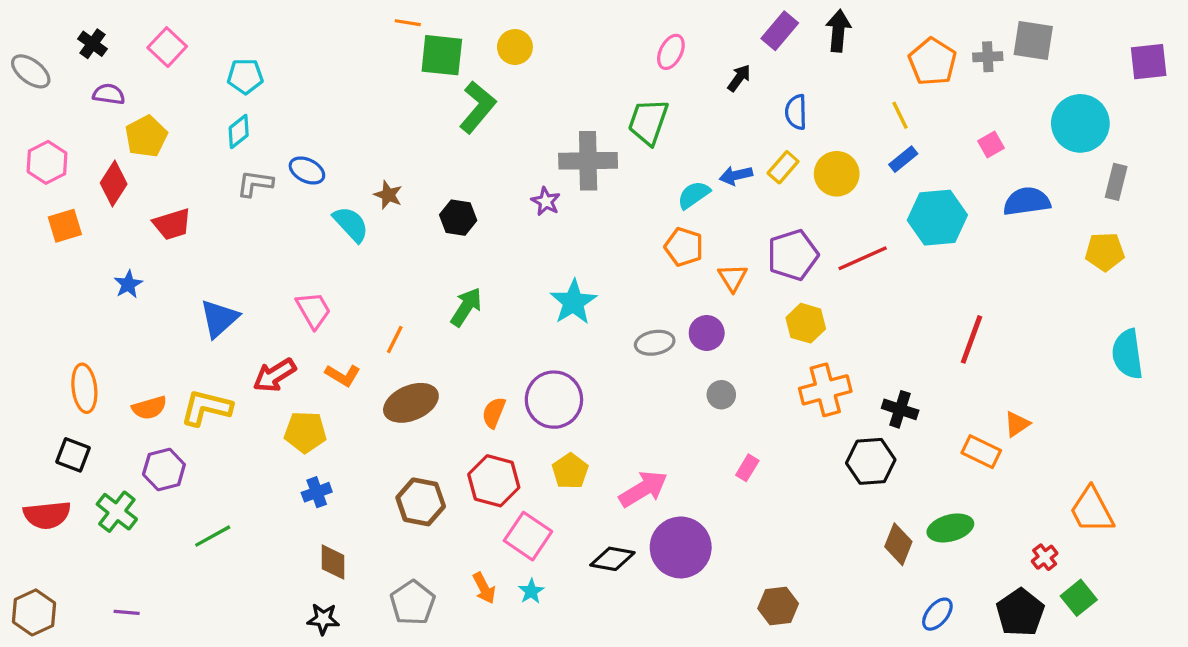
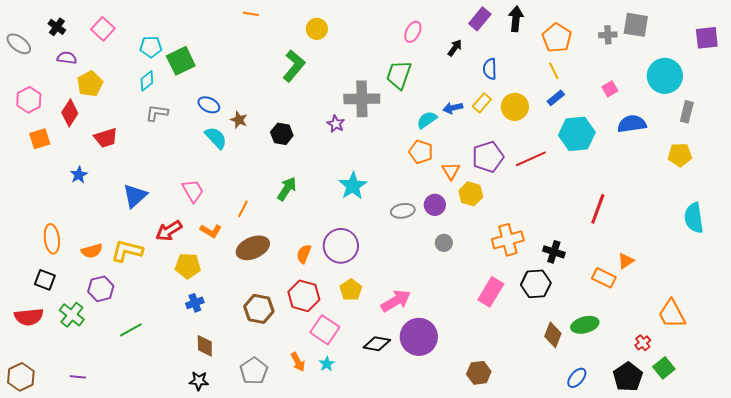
green square: (442, 55) -> (181, 61), moved, turned -32
orange pentagon: (933, 62) -> (557, 38), moved
blue ellipse: (307, 171) -> (209, 105), moved
yellow hexagon: (806, 323) -> (471, 194), moved
pink rectangle: (747, 468) -> (491, 292), moved, size x1.8

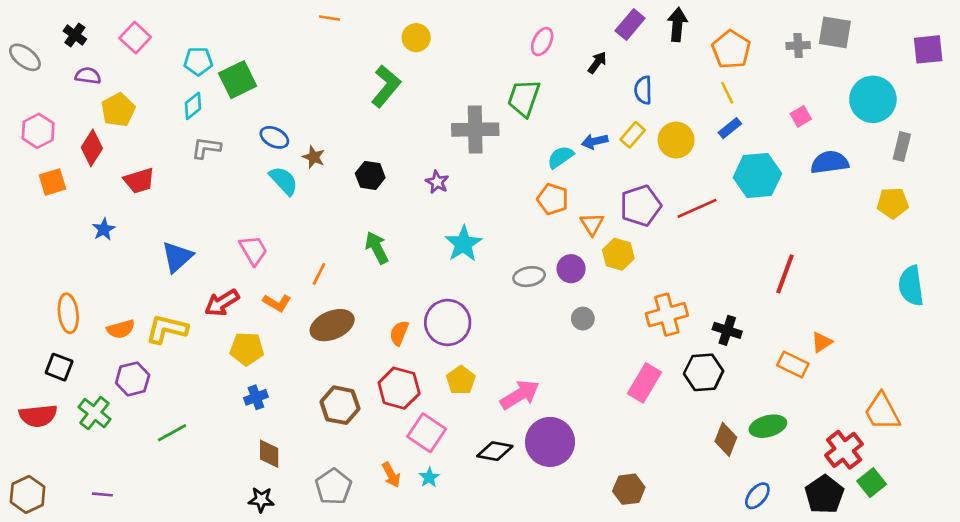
purple star: (336, 124) -> (437, 182), moved
green arrow: (287, 189) -> (377, 248), turned -60
red cross: (643, 343) -> (844, 450), size x1.8

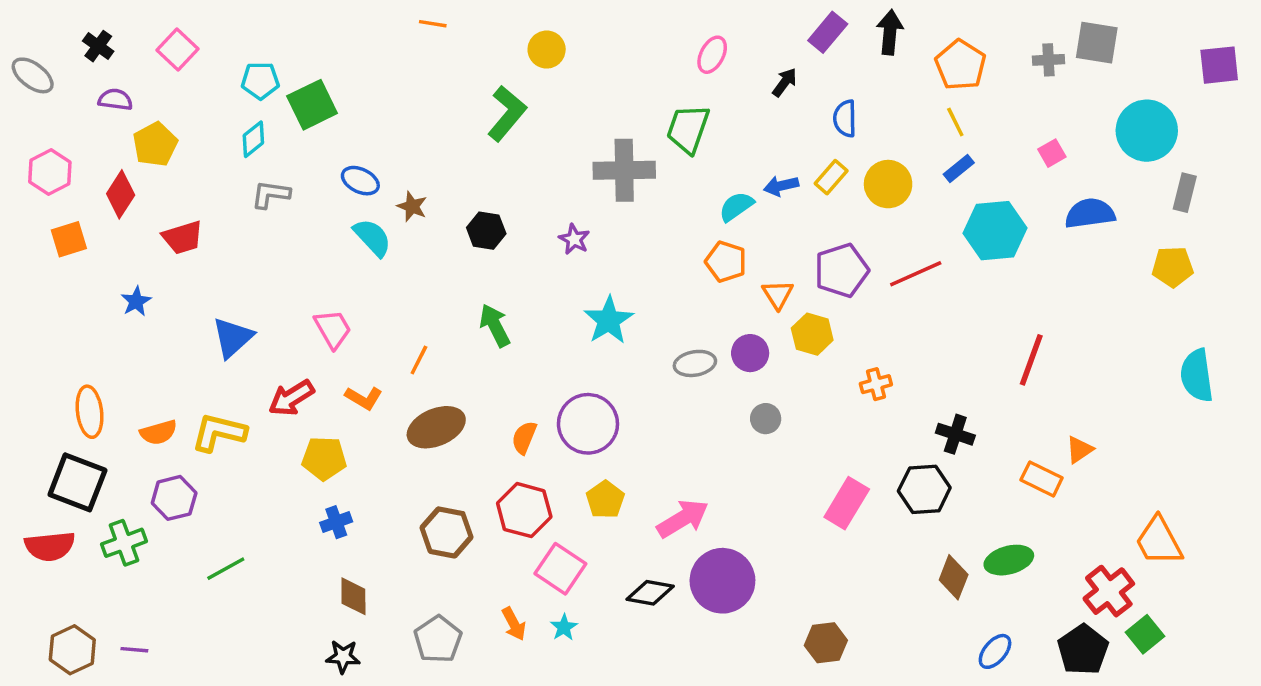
orange cross: (667, 315) -> (876, 384), moved, size x0.6
black square: (59, 367) -> (77, 482), size x1.6
green cross: (95, 413) -> (124, 543), turned 32
brown hexagon: (28, 494) -> (72, 650), moved

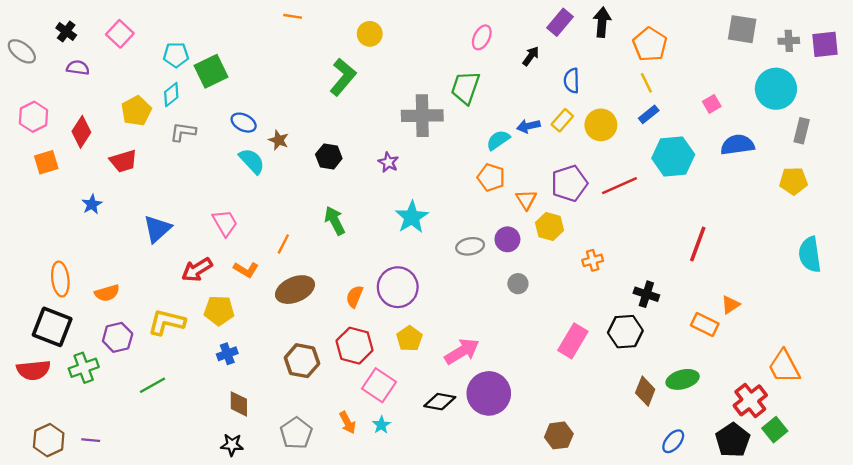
gray cross: (1048, 60) -> (789, 41), moved
yellow pentagon: (155, 144) -> (136, 111), moved
yellow L-shape: (219, 432) -> (167, 322), moved

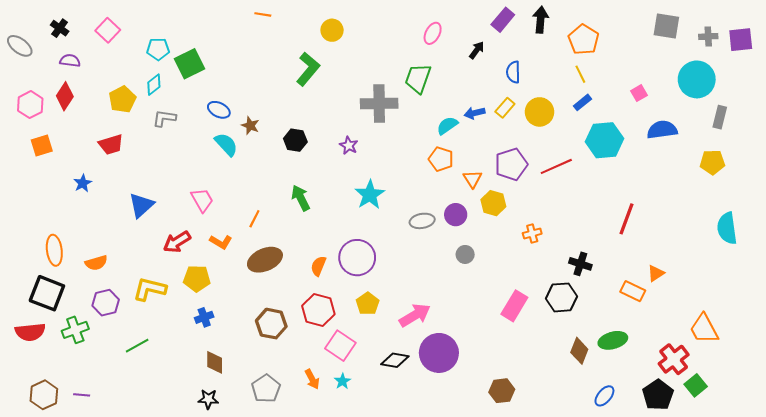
red diamond: (81, 132) -> (65, 96), moved

